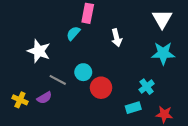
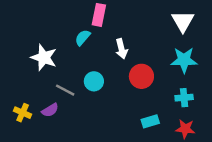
white arrow: (117, 38) -> (121, 49), moved
cyan cross: (147, 87) -> (184, 98), moved, turned 32
red circle: (101, 88) -> (141, 76), moved

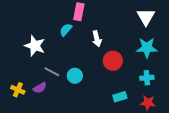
cyan circle: (94, 81) -> (75, 76), moved

